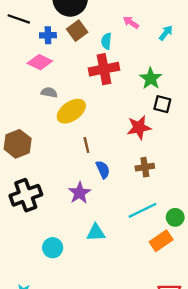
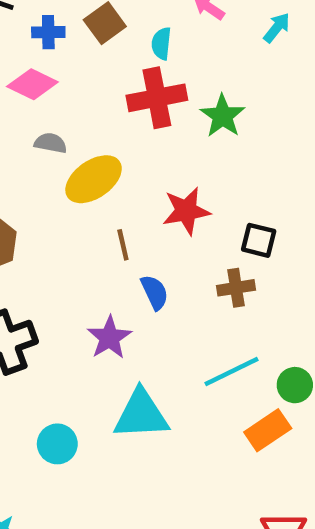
green star: (151, 78) -> (222, 116), moved
black square: (162, 104) -> (259, 240), moved
red star: (139, 127) -> (186, 211), moved
cyan triangle: (96, 233) -> (141, 414), size x1.5

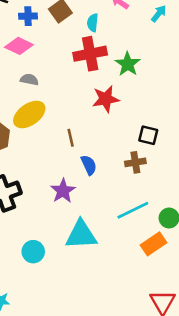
yellow ellipse: (94, 179) -> (29, 114), moved
red star: (186, 211) -> (106, 99), moved

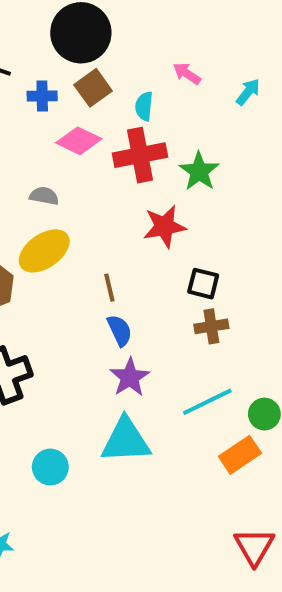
pink diamond: (19, 46) -> (79, 141), moved
black square: (148, 135) -> (203, 284), moved
blue semicircle: (89, 165) -> (120, 330), moved
purple star: (63, 191) -> (130, 377), moved

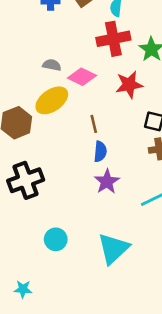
pink diamond: (79, 141) -> (82, 77), moved
blue semicircle: (120, 330) -> (100, 151), turned 30
cyan triangle: (126, 441) -> (113, 248), moved, turned -40

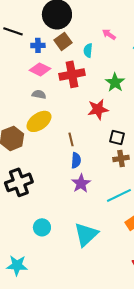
red cross: (113, 39) -> (72, 74), moved
pink diamond: (82, 77) -> (40, 69), moved
cyan star: (23, 289) -> (17, 265), size x1.5

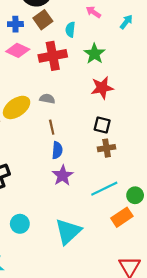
green star: (115, 82) -> (94, 54), moved
gray semicircle: (39, 94) -> (47, 99), moved
red star: (98, 109) -> (102, 88), moved

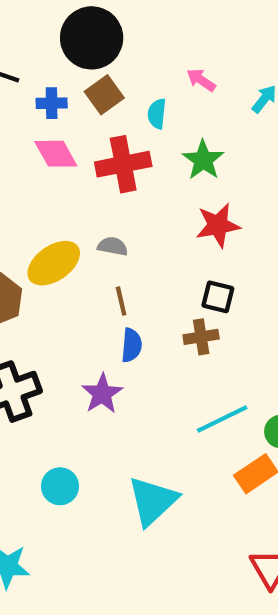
pink diamond: (18, 50) -> (56, 154), turned 35
brown cross: (107, 148) -> (201, 337), moved
purple star: (63, 175) -> (102, 394), moved

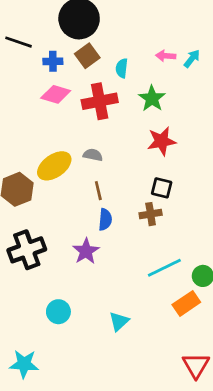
pink arrow: (201, 80) -> (166, 56), moved, turned -30
pink diamond: (56, 154) -> (56, 94), turned -44
cyan triangle: (153, 501) -> (119, 321), size x0.6

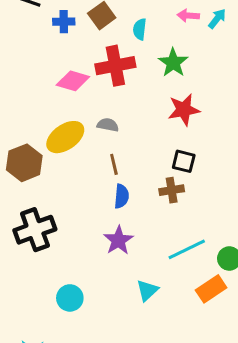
pink diamond: (56, 94) -> (73, 81), moved
purple star: (86, 251) -> (118, 240), moved
cyan triangle: (119, 321) -> (147, 290), moved

